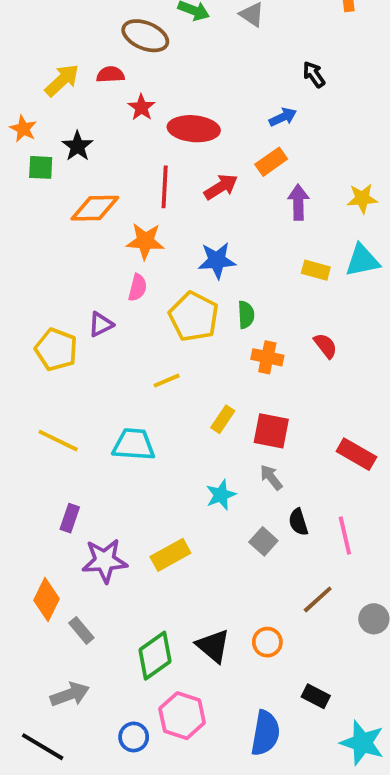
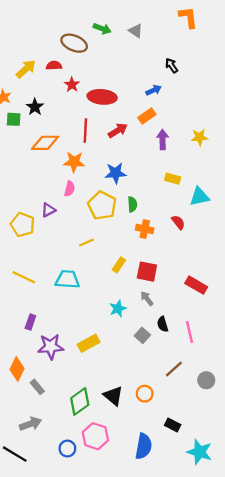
cyan triangle: (362, 260) -> (200, 197), moved

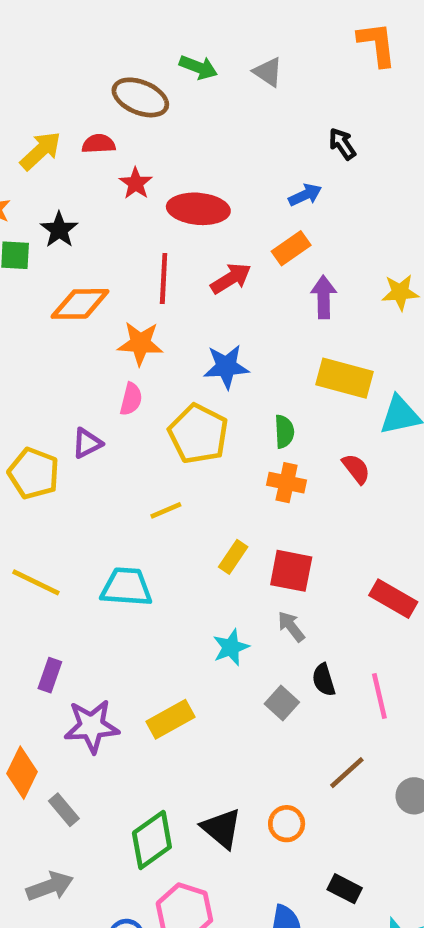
yellow rectangle: (173, 179) -> (345, 378), size x1.6
green semicircle: (132, 204) -> (284, 432), moved

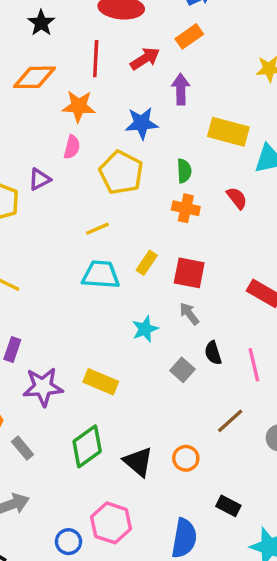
black star: (59, 230) -> (41, 23), moved
purple arrow: (324, 297) -> (181, 89), moved
cyan trapezoid: (126, 587) -> (101, 275), moved
yellow rectangle: (171, 719) -> (101, 382), turned 52
green diamond: (152, 840) -> (87, 446), moved

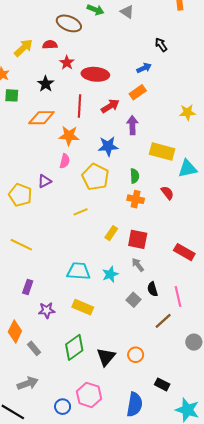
cyan trapezoid: (101, 275) -> (78, 271), moved
purple star: (43, 387) -> (47, 310), size x0.7
brown line: (230, 421) -> (163, 321), moved
black triangle: (138, 462) -> (106, 357), turned 30

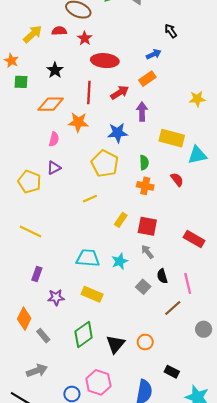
red star: (67, 63) -> (85, 38), moved
pink semicircle: (65, 161) -> (54, 139), moved

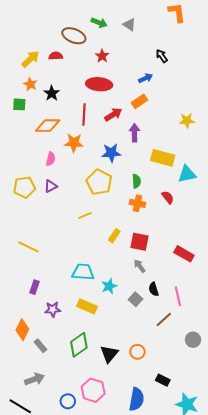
red star: (85, 38) -> (102, 56), moved
orange star: (11, 61) -> (30, 84), moved
yellow pentagon: (29, 182) -> (24, 187), moved, turned -30
cyan star: (120, 261) -> (109, 286), moved

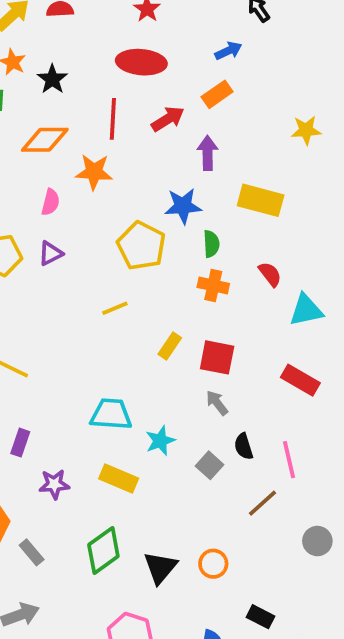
blue star: (111, 153) -> (183, 206), moved
cyan triangle: (187, 174) -> (306, 310), moved

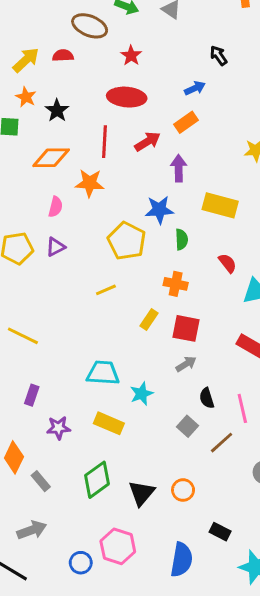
orange cross: (213, 285) -> (176, 284), moved
gray arrow: (217, 403) -> (186, 364), turned 96
gray square: (209, 465) -> (187, 426), moved

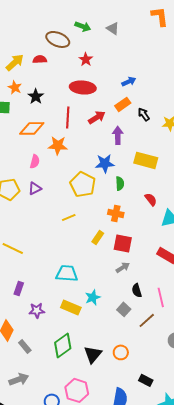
black arrow: (219, 56) -> (144, 114), moved
cyan star: (142, 394) -> (93, 297), moved

